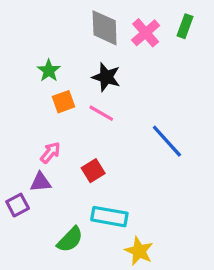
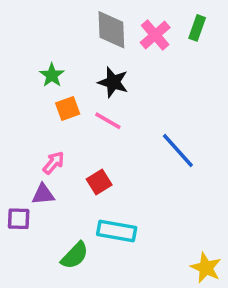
purple square: (18, 205) -> (19, 219), turned 30
yellow star: (139, 251) -> (206, 268), moved

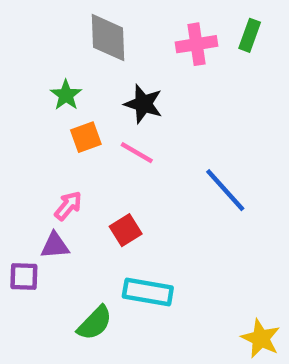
gray diamond: (111, 30) -> (108, 38), moved
pink cross: (155, 35) -> (197, 44), turned 32

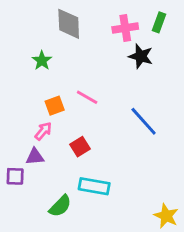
black star: (143, 104) -> (141, 56), moved
orange square: (86, 137) -> (55, 106), moved

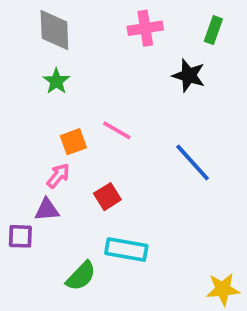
gray diamond: (69, 24) -> (54, 30), moved
pink cross: (125, 28) -> (145, 28), moved
yellow star: (166, 216) -> (223, 289), turned -30

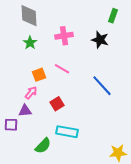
pink cross: (145, 28) -> (64, 36), moved

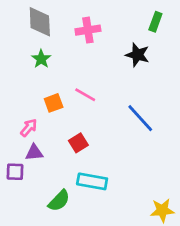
pink cross: (64, 36) -> (88, 30), moved
pink arrow: (31, 93) -> (29, 128), moved

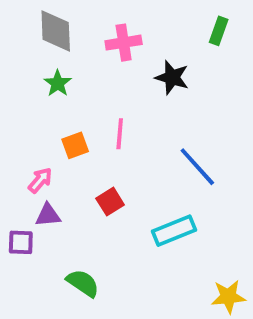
black star: (137, 55) -> (172, 77), moved
pink line: (85, 95) -> (120, 134), turned 65
cyan rectangle: (92, 181) -> (174, 231), moved, turned -32
green semicircle: (59, 201) -> (83, 283), turned -100

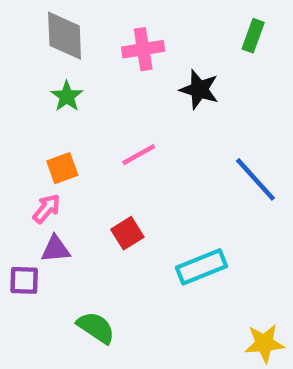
pink line: (120, 134) -> (139, 155), turned 56
orange square: (75, 145) -> (62, 168), moved
blue line: (197, 167) -> (255, 179), moved

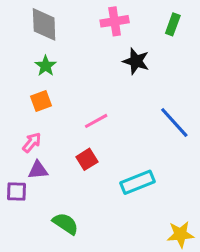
pink cross: (143, 49) -> (115, 21), moved
pink line: (139, 155) -> (96, 121), moved
orange square: (62, 168) -> (41, 101), moved

